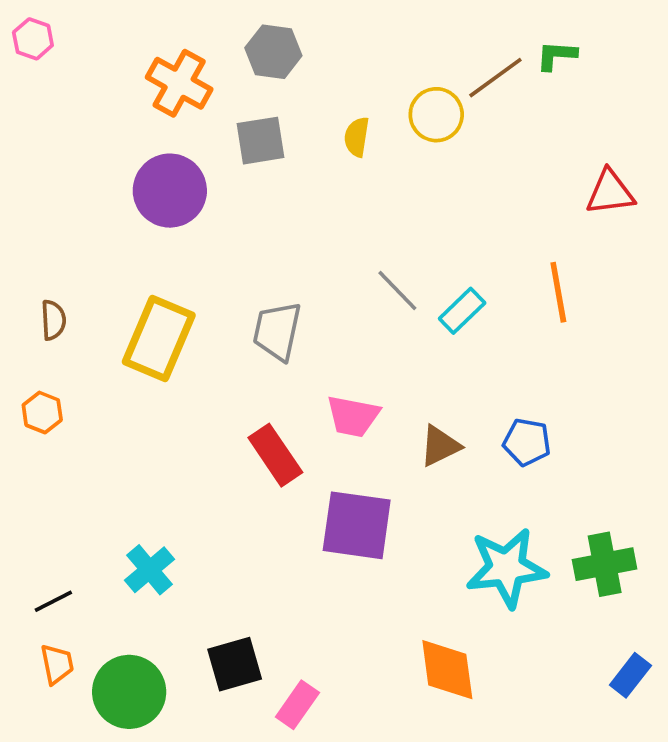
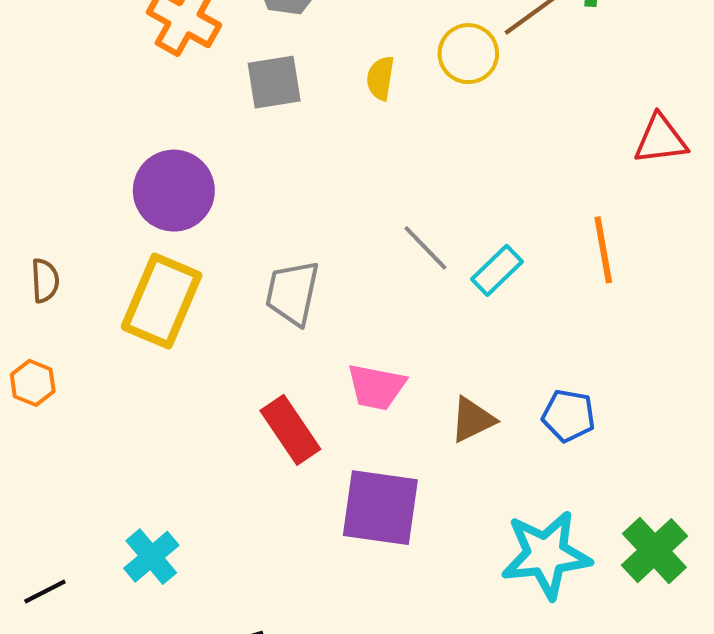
purple circle: (170, 191) -> (174, 191), moved
green cross: (605, 564) -> (654, 551), turned -32

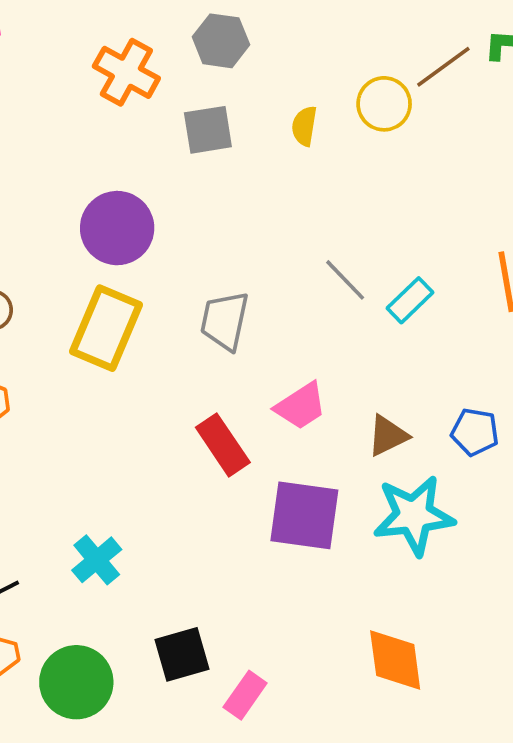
pink trapezoid: (376, 387) -> (301, 406), turned -44
cyan star: (546, 555) -> (414, 515), moved

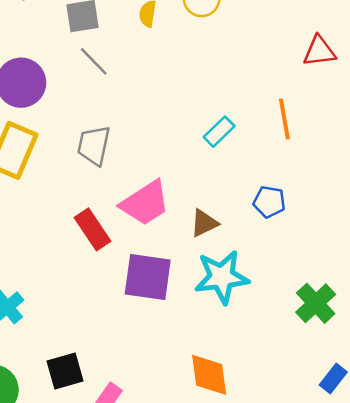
gray line: (345, 280) -> (94, 61), moved
pink trapezoid: (301, 406) -> (145, 203), size x1.4
blue pentagon: (475, 432) -> (269, 202), moved

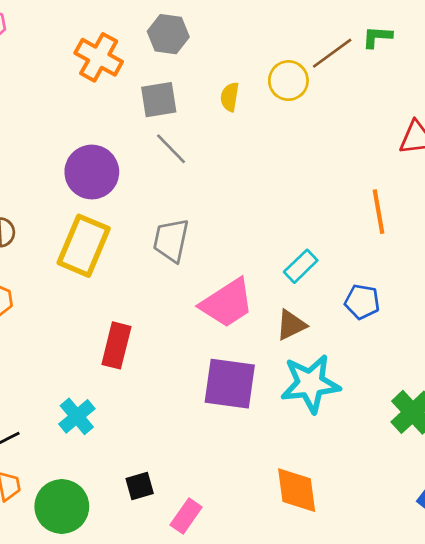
cyan rectangle: (219, 132) -> (301, 266), moved
red rectangle: (93, 229) -> (116, 345), moved, turned 48
black square: (65, 371) -> (140, 486), size x0.7

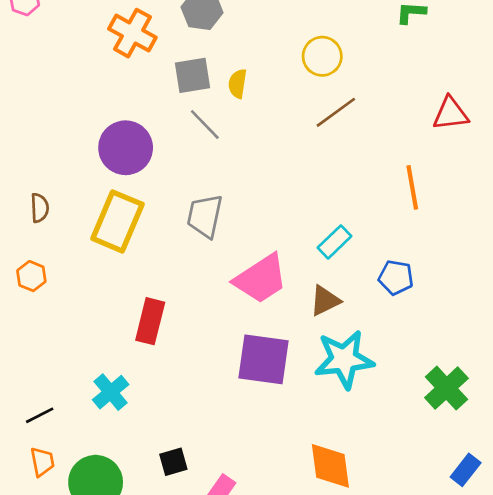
brown line: (332, 53) -> (336, 112), moved
yellow semicircle: (230, 97) -> (238, 84), moved

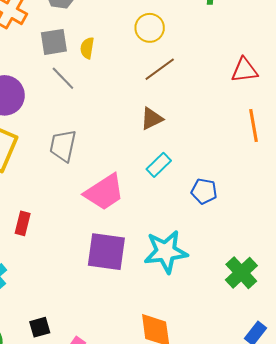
orange line: (412, 187) -> (253, 126), moved
brown triangle: (325, 301) -> (152, 119), moved
red rectangle: (150, 321) -> (23, 223), size x0.7

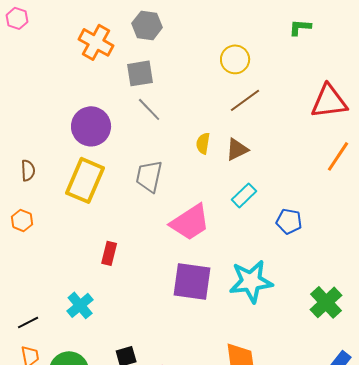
yellow semicircle: (87, 48) -> (203, 143), moved
red triangle: (244, 70) -> (329, 101), size x1.4
orange line: (253, 126) -> (338, 156), turned 44

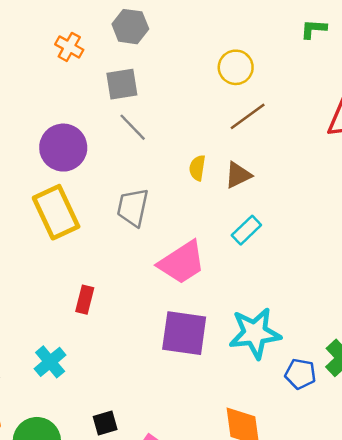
orange cross: (96, 42) -> (69, 47), size x0.7
yellow rectangle: (85, 180) -> (56, 212), turned -48
blue pentagon: (289, 221) -> (300, 374), moved

